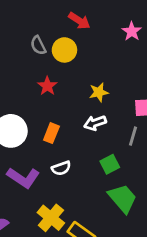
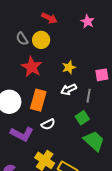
red star: (47, 86) -> (32, 67), size x1.5
orange rectangle: (51, 133) -> (38, 100), size x1.5
gray line: (133, 136) -> (89, 96), moved

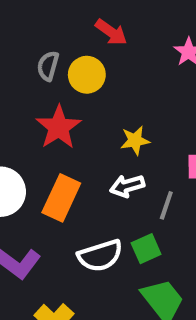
gray semicircle: (22, 39) -> (48, 66), turned 40
white semicircle: (48, 124) -> (100, 256), moved, size x1.5

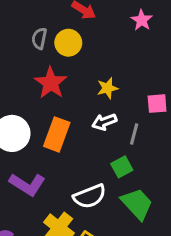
white semicircle: (100, 256) -> (90, 196), moved

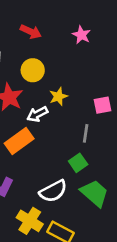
yellow circle: (68, 43) -> (33, 70), moved
white arrow: (104, 122) -> (37, 114), moved
orange rectangle: (57, 134) -> (19, 141), turned 40

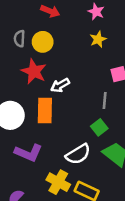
yellow circle: (33, 70) -> (43, 42), moved
yellow star: (58, 96) -> (98, 39), moved
orange rectangle: (19, 141) -> (45, 111), turned -50

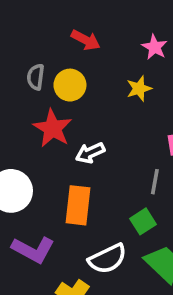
yellow star: (98, 39) -> (139, 89), moved
orange rectangle: (45, 111) -> (78, 205), moved

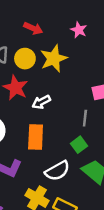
yellow star: (139, 89) -> (54, 58), moved, size x1.6

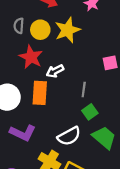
gray line: (85, 118) -> (84, 89), moved
orange rectangle: (36, 137) -> (40, 93), moved

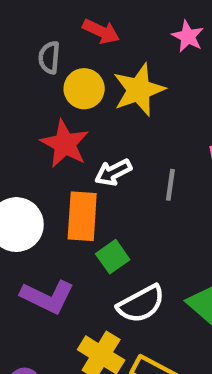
gray semicircle: (19, 26) -> (49, 58), moved
gray line: (84, 89) -> (170, 185), moved
green square: (90, 112) -> (113, 257), moved

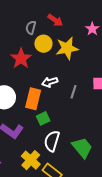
red star: (65, 144) -> (21, 58), moved
white semicircle: (141, 304) -> (52, 141), turned 125

